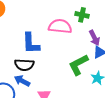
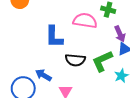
black semicircle: (24, 65) -> (75, 60), moved

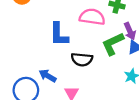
green L-shape: (102, 61) -> (113, 44), moved

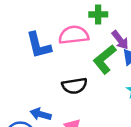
blue L-shape: (59, 34) -> (39, 45), moved

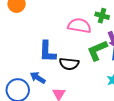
blue L-shape: (39, 45) -> (47, 52), moved

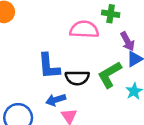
green L-shape: (97, 50) -> (110, 75), moved
blue arrow: (38, 78) -> (56, 100), moved, turned -42

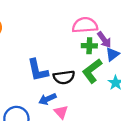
green cross: (111, 14) -> (89, 46), moved
pink semicircle: (84, 29) -> (85, 25), moved

